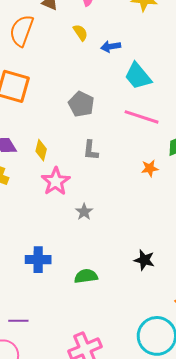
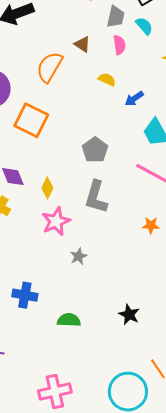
yellow semicircle: (80, 33) -> (107, 79), turned -42
blue arrow: (111, 47) -> (134, 99), turned -36
gray L-shape: (91, 150) -> (96, 197), size x1.6

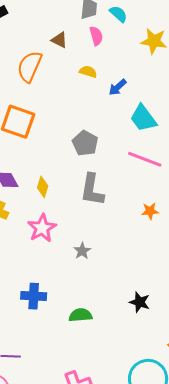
pink star: (56, 221) -> (42, 228), moved

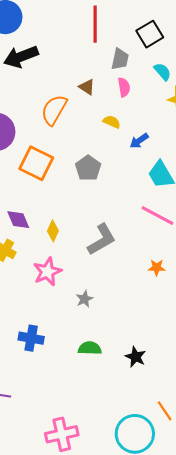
cyan semicircle: (118, 14) -> (162, 72), moved
gray pentagon: (85, 143) -> (88, 168), moved
gray L-shape: (92, 190) -> (102, 240), turned -136
green semicircle: (80, 315) -> (90, 348), moved

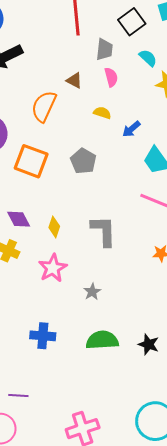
gray L-shape: (102, 240) -> (104, 231), turned -56
green semicircle: (90, 348) -> (102, 340), size x1.4

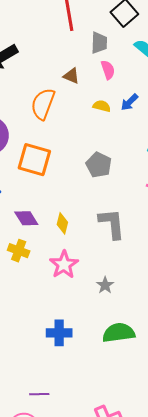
blue arrow: (131, 129) -> (129, 102), moved
gray pentagon: (83, 161) -> (99, 165), moved

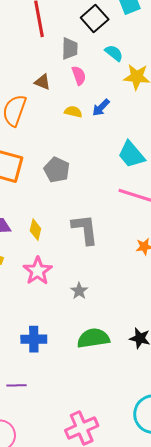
gray pentagon: (99, 165) -> (57, 170), moved
purple line: (39, 394) -> (16, 385), moved

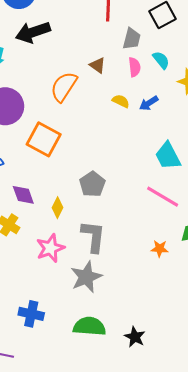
cyan semicircle: (114, 53) -> (161, 60), moved
gray pentagon: (57, 170) -> (92, 184), moved
gray L-shape: (85, 229) -> (93, 236), moved
gray star: (79, 291) -> (86, 277), size x1.8

